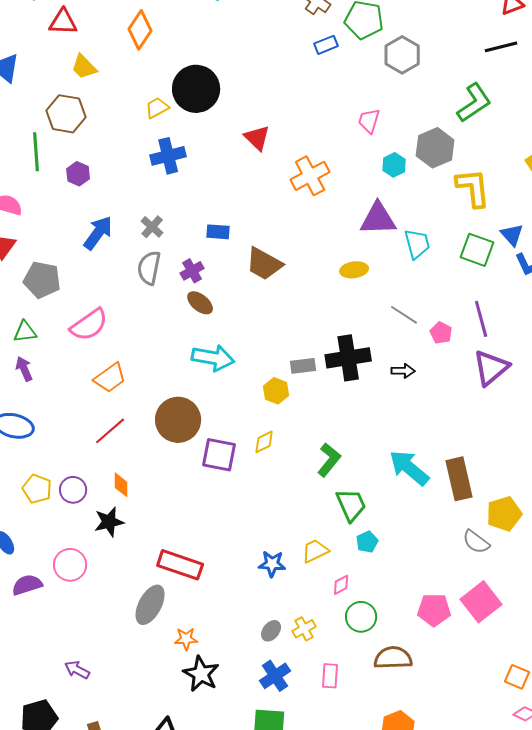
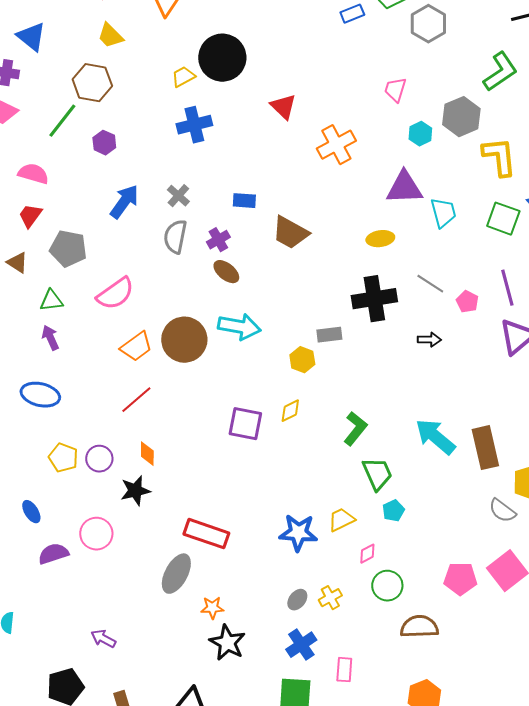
green line: (36, 152) -> (62, 121), turned 42
black cross: (348, 358) -> (374, 299), moved
brown circle: (178, 420) -> (184, 340), moved
blue star: (272, 564) -> (298, 533), size x1.4
pink rectangle: (330, 676) -> (344, 670), moved

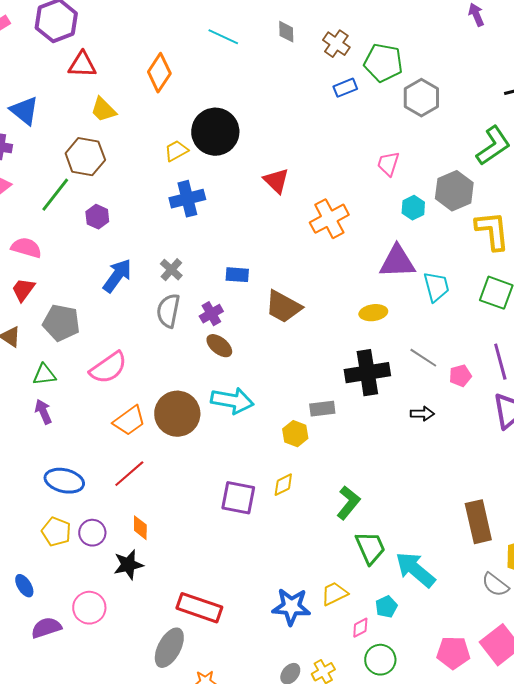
pink pentagon: (467, 302) -> (460, 376), turned 30
blue ellipse: (40, 395) -> (64, 481), moved
cyan arrow: (435, 437) -> (415, 570), moved
cyan pentagon: (393, 511) -> (386, 607), moved

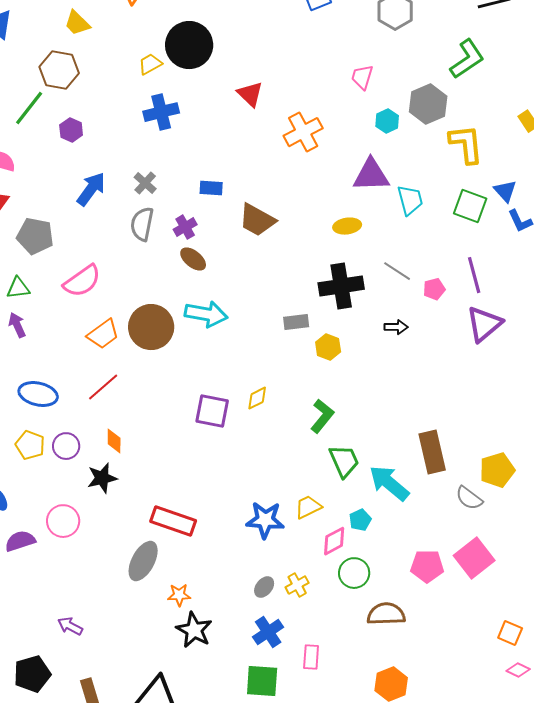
yellow hexagon: (295, 434) -> (328, 347), moved
brown rectangle: (478, 522) -> (432, 452), moved
pink diamond: (360, 628) -> (334, 541), size x1.4

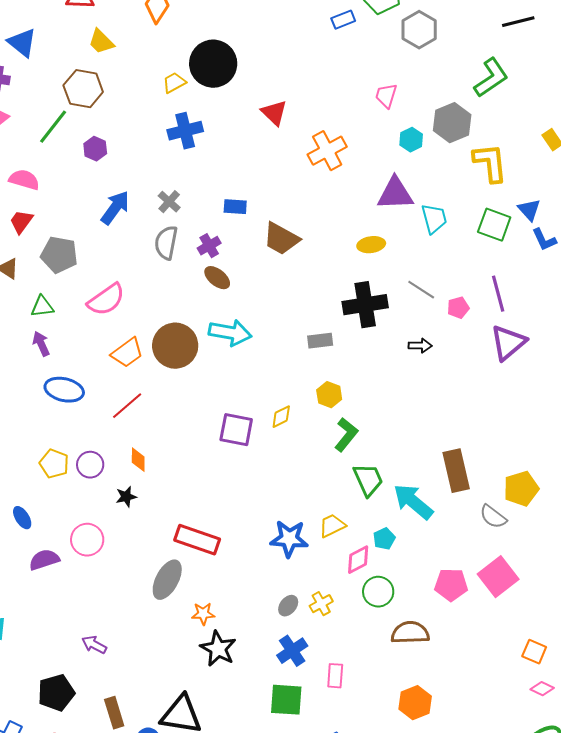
yellow hexagon: (328, 347) -> (329, 395), moved
blue ellipse: (38, 394) -> (64, 390), moved
black star: (102, 478) -> (126, 497), size x0.7

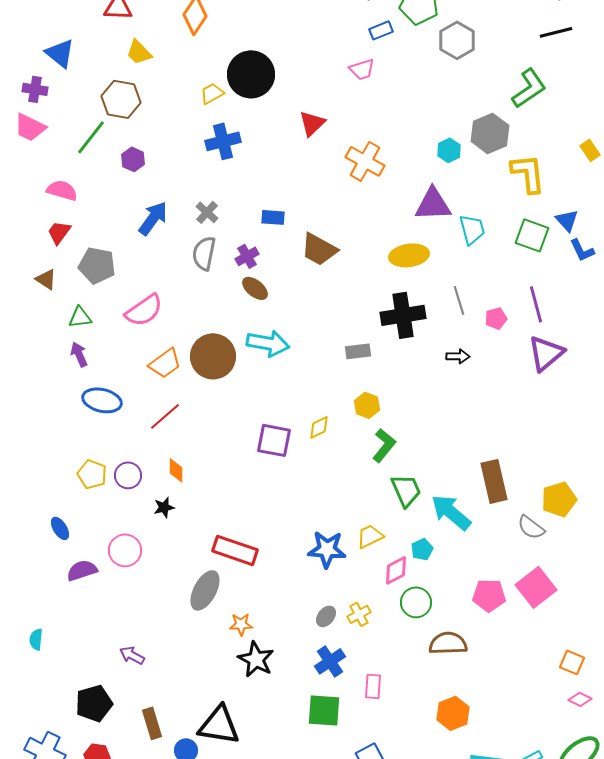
pink trapezoid: (386, 96) -> (362, 69), moved, turned -124
red triangle: (274, 113) -> (312, 123), turned 32
orange cross: (327, 151) -> (365, 161), turned -33
yellow ellipse: (371, 245) -> (409, 255), size x1.4
gray line: (421, 290) -> (459, 300), turned 40

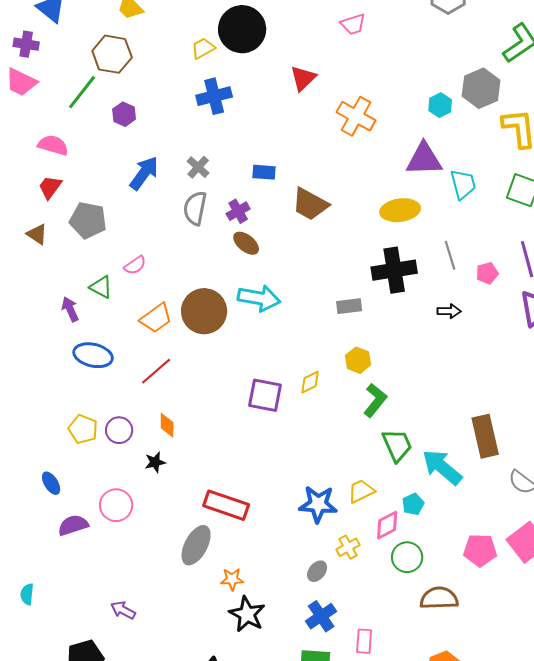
pink semicircle: (144, 310) -> (135, 265), size x0.6
green triangle: (80, 317) -> (101, 287), moved, turned 35
yellow cross: (359, 614) -> (348, 547), moved

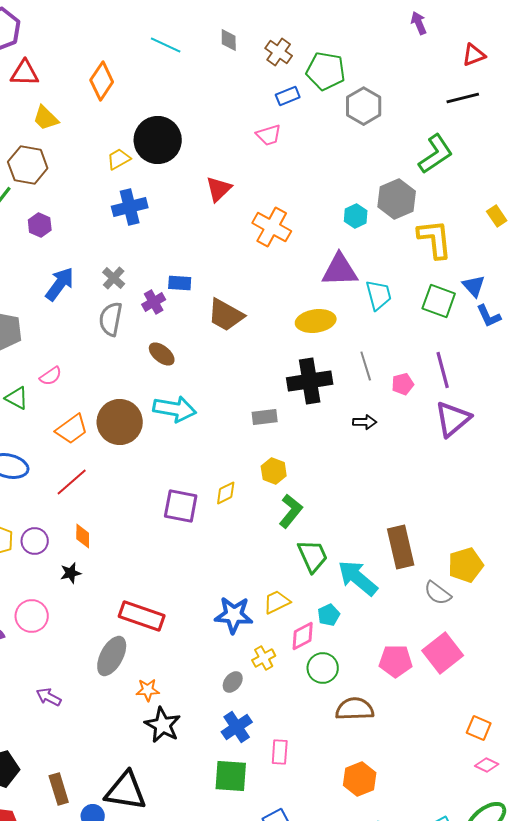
purple cross: (238, 211) -> (154, 302), moved
purple arrow: (123, 610) -> (49, 697), moved

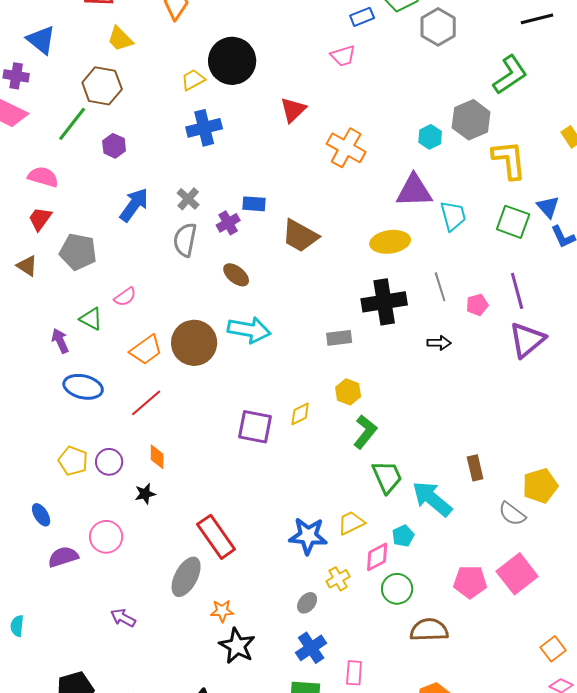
brown rectangle: (401, 547) -> (475, 468), size x0.6
red rectangle: (142, 616) -> (216, 537), turned 36
orange square: (479, 728) -> (553, 649), turned 30

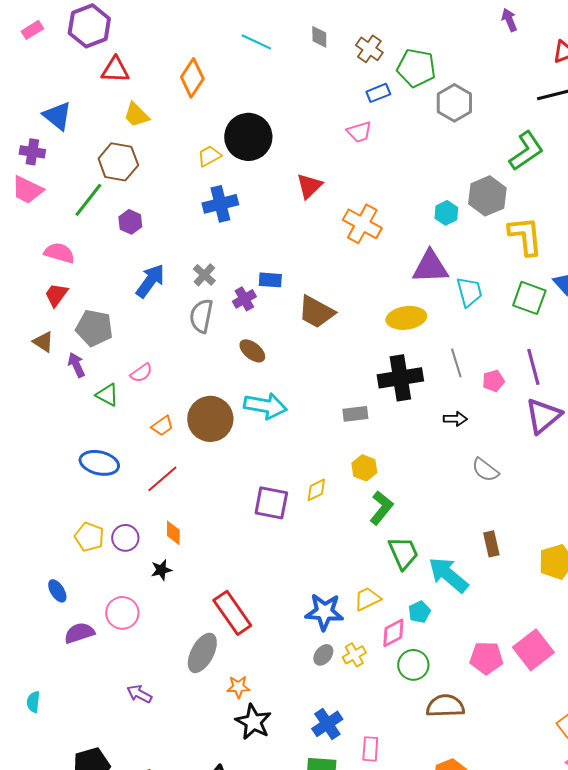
purple arrow: (60, 341) -> (76, 365), moved
orange trapezoid: (146, 350) -> (162, 426), size x0.7
gray semicircle: (512, 514) -> (485, 470), moved
gray ellipse: (307, 603) -> (323, 655), moved

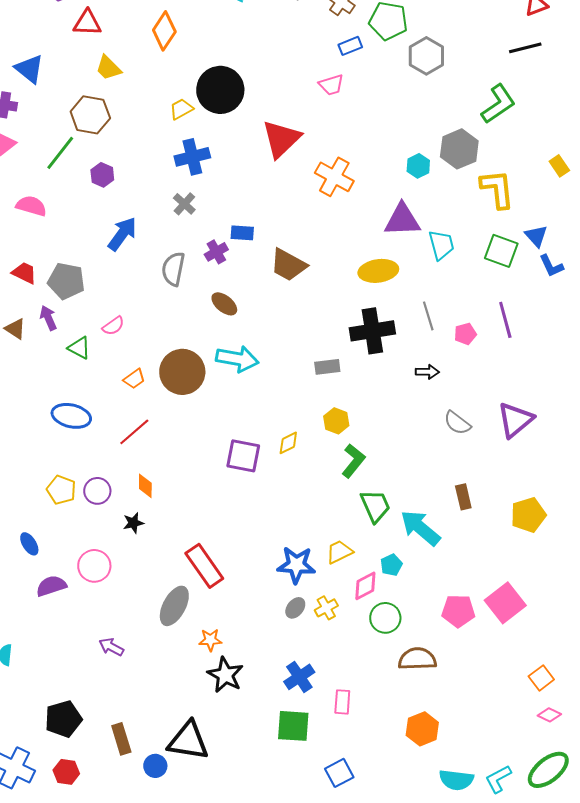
red triangle: (309, 186) -> (281, 139), size x1.5
gray cross: (204, 275) -> (184, 204), moved
red trapezoid: (56, 295) -> (24, 273), moved, turned 80
brown triangle: (43, 342) -> (15, 329), moved
purple triangle: (543, 416) -> (515, 420), moved

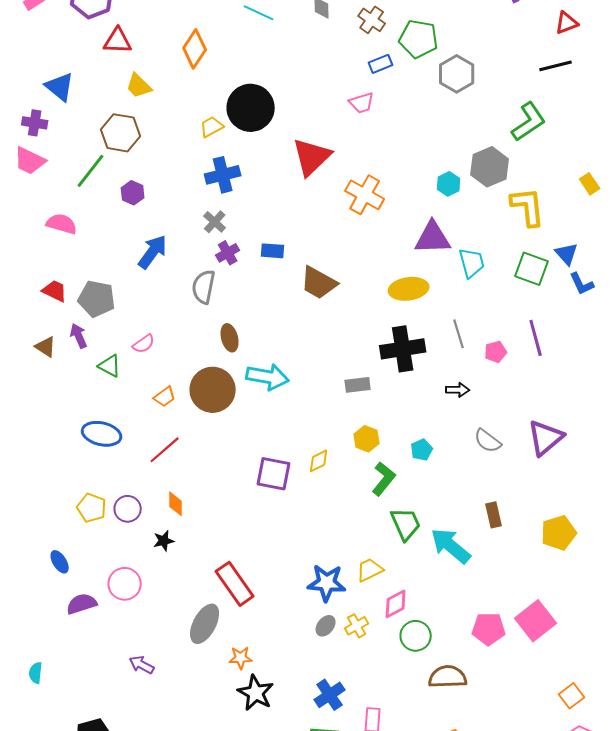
purple cross: (216, 252) -> (228, 253), moved
brown ellipse: (224, 304) -> (230, 338), moved, turned 36
cyan pentagon: (391, 565) -> (422, 450), moved

